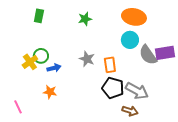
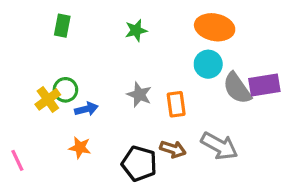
black pentagon: (113, 88) -> (139, 164), moved
pink line: (18, 107) -> (17, 160), moved
brown arrow: (130, 111) -> (173, 149), moved

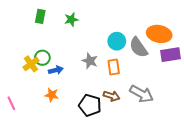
orange ellipse: (215, 27) -> (159, 34), moved
green star: (136, 30) -> (71, 19), moved
cyan circle: (208, 64) -> (117, 41), moved
gray semicircle: (237, 88) -> (138, 47), moved

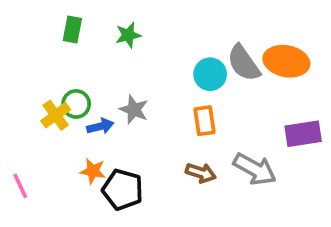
gray semicircle: (138, 47) -> (244, 63), moved
purple rectangle: (170, 55) -> (303, 134), moved
gray star: (90, 61) -> (134, 110), moved
black pentagon: (90, 105) -> (123, 190), moved

